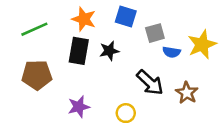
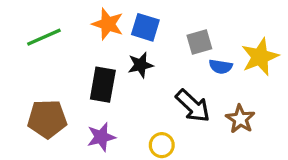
blue square: (126, 17) -> (145, 27), moved
black rectangle: (79, 51) -> (103, 85), moved
brown pentagon: (37, 75) -> (47, 119), moved

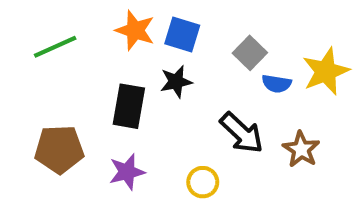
gray square: (199, 42) -> (250, 53), turned -30

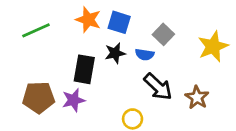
blue semicircle: (277, 84) -> (145, 54), moved
purple star: (127, 172) -> (74, 100), moved

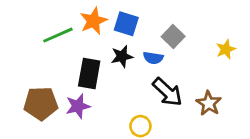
orange star: (88, 20) -> (93, 21), turned 30
green line: (36, 30) -> (58, 35), moved
yellow star: (213, 46) -> (226, 49), size x0.6

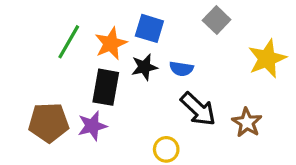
orange star: (93, 21) -> (111, 44), moved
green line: (58, 35) -> (69, 42), turned -36
gray square: (173, 37) -> (217, 20), moved
yellow star: (226, 49) -> (267, 59), size x1.6

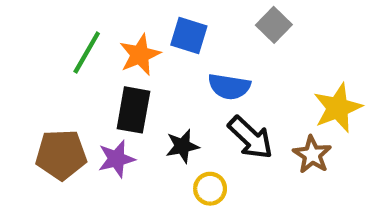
yellow star: (267, 59) -> (338, 108), moved
black star: (144, 67) -> (182, 146), moved
blue semicircle: (181, 69) -> (229, 87), size x1.4

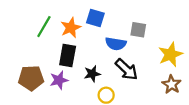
gray square: (274, 25) -> (138, 30), moved, turned -35
brown star: (312, 155) -> (172, 84), moved

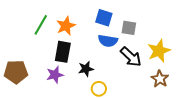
blue square: (95, 18) -> (104, 18), moved
black arrow: (126, 69) -> (131, 57), moved
brown pentagon: (31, 78) -> (16, 72), moved

